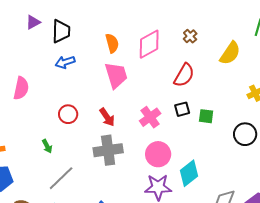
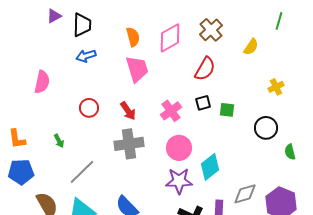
brown cross: (190, 36) -> (211, 30), size x1.6
yellow semicircle: (230, 53) -> (251, 47), size x0.7
green arrow: (47, 146) -> (59, 141), moved

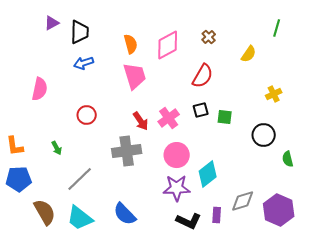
brown cross: (211, 30) -> (209, 37), size x0.6
red arrow: (128, 111) -> (141, 121), moved

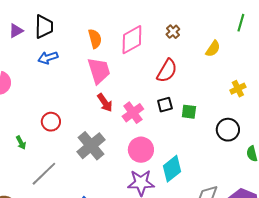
purple triangle: (52, 23) -> (16, 31), moved
red circle: (87, 115) -> (51, 122), moved
red arrow: (141, 121) -> (105, 103), moved
gray cross: (127, 151) -> (91, 146), turned -32

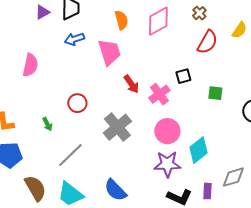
pink trapezoid: (99, 71) -> (109, 52), moved
red semicircle: (167, 71) -> (207, 42), moved
black square: (165, 105) -> (183, 76), moved

